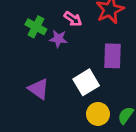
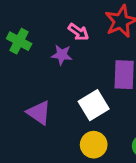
green cross: (36, 27) -> (19, 41), moved
yellow circle: (98, 114) -> (94, 145), moved

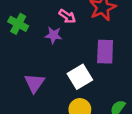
purple triangle: (39, 113) -> (35, 83), turned 30

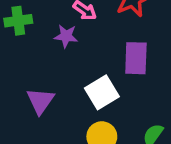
green cross: (18, 24) -> (18, 21), turned -36

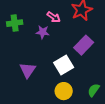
purple rectangle: (136, 58) -> (84, 45), turned 42

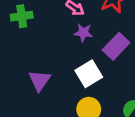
purple star: (43, 32) -> (83, 33), moved

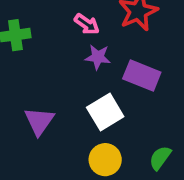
purple rectangle: (116, 46) -> (142, 75), turned 68

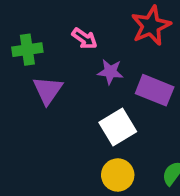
pink arrow: (87, 24) -> (85, 39), moved
purple triangle: (39, 121) -> (48, 90), moved

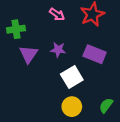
pink arrow: (85, 39) -> (57, 14), moved
purple star: (110, 72) -> (58, 50), moved

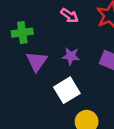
white square: (72, 77) -> (67, 90), moved

